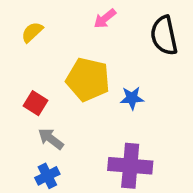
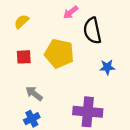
black semicircle: (164, 36) -> (92, 31), moved
blue star: (132, 98) -> (107, 67), moved
red square: (36, 103) -> (24, 57), moved, turned -35

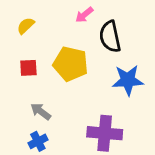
blue star: (107, 67) -> (128, 80), size x1.6

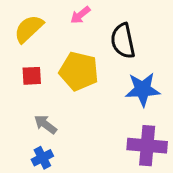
pink arrow: (84, 15) -> (80, 15), moved
yellow semicircle: (26, 26) -> (29, 29), size x1.5
purple cross: (105, 133) -> (147, 146), moved

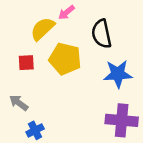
yellow semicircle: (29, 29) -> (43, 29), moved
gray arrow: (45, 124) -> (19, 103), moved

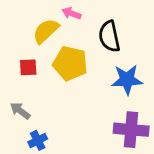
pink arrow: (66, 12) -> (72, 13), turned 60

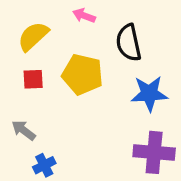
yellow semicircle: (46, 31) -> (33, 36), moved

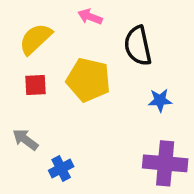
blue star: (149, 94) -> (160, 100), size x0.6
blue cross: (44, 165) -> (61, 169), moved

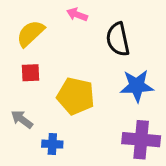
yellow pentagon: (88, 80) -> (76, 96), moved
blue star: (160, 100) -> (137, 86), size x1.6
blue cross: (61, 169) -> (52, 144), turned 30

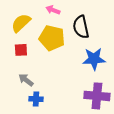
yellow pentagon: (76, 96) -> (52, 38), moved
gray arrow: (22, 119) -> (26, 80), moved

